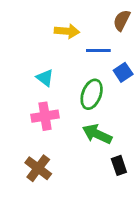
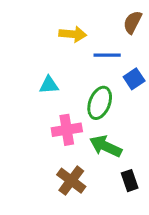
cyan triangle: (45, 78) -> (49, 85), turned -42
pink cross: (45, 116) -> (67, 130), moved
brown cross: (38, 168) -> (71, 181), moved

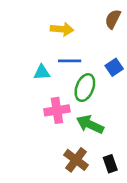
blue line: (107, 55) -> (70, 61), moved
brown cross: (71, 181) -> (76, 160), moved
black rectangle: (130, 181) -> (110, 164), moved

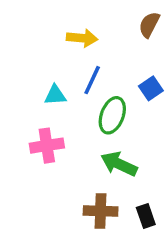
blue line: (70, 61) -> (92, 80), turned -65
pink cross: (57, 110) -> (47, 146), moved
brown cross: (76, 160) -> (101, 211), turned -35

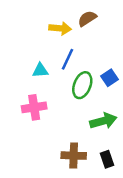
brown semicircle: (149, 25) -> (87, 19), moved, turned 30
blue square: (151, 88) -> (109, 78), moved
green arrow: (119, 164) -> (103, 121), moved, turned 140

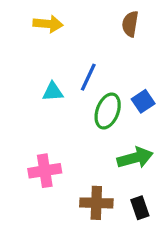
brown semicircle: (87, 19) -> (130, 24), moved, turned -48
yellow arrow: (60, 28) -> (48, 24), moved
pink cross: (34, 107) -> (45, 171), moved

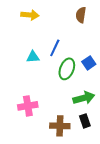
black rectangle: (140, 208) -> (85, 121), moved

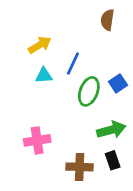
yellow arrow: (30, 15) -> (40, 45), moved, turned -36

